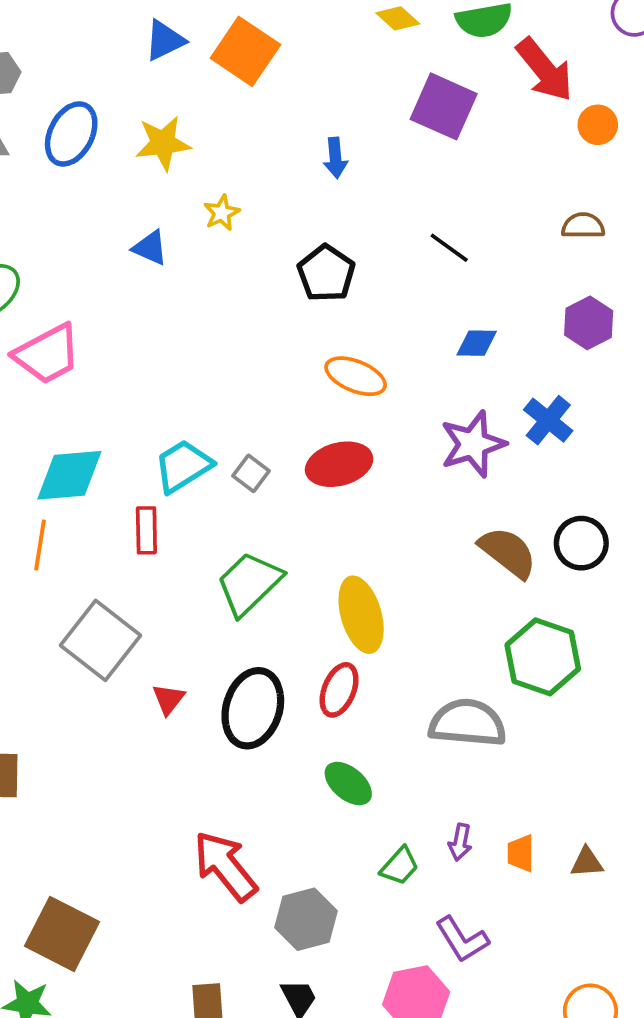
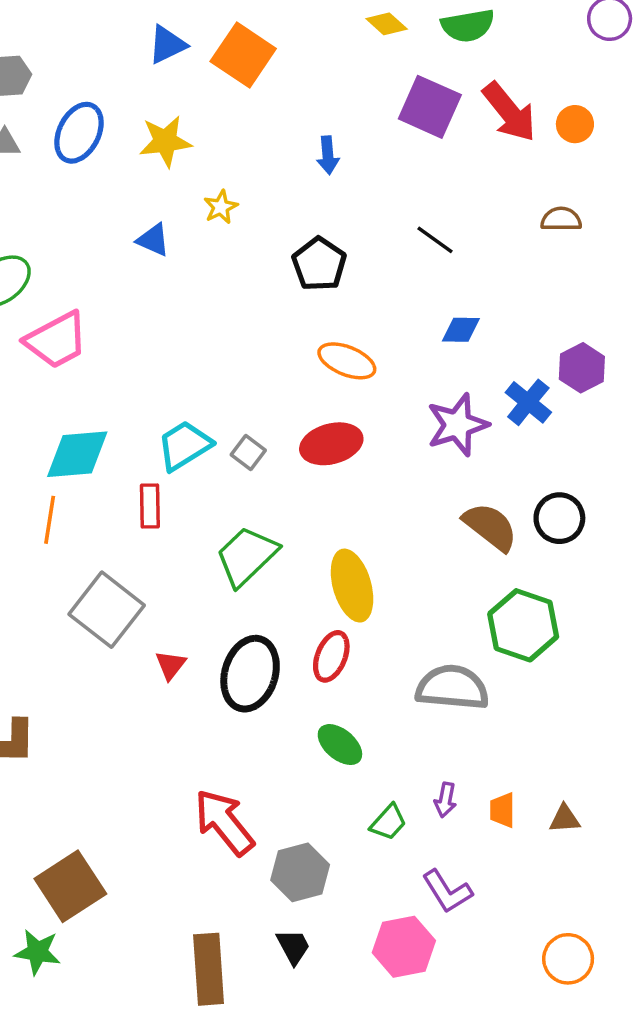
red arrow: (545, 70) -> (509, 112), moved
purple hexagon: (589, 323) -> (582, 368), moved
brown square: (62, 934) -> (70, 886), turned 30

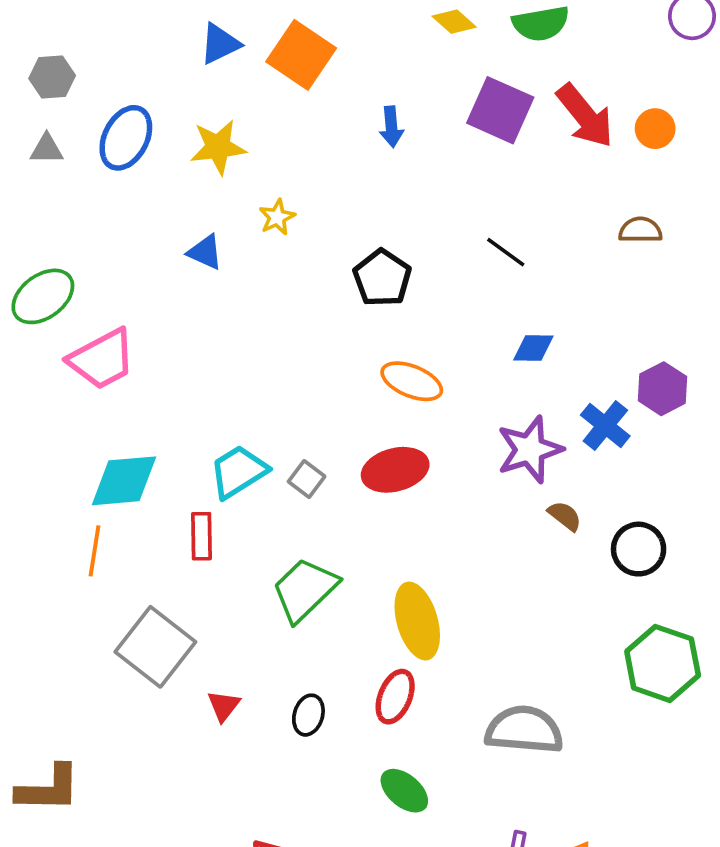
blue arrow: (328, 155) -> (391, 127), moved
brown semicircle: (490, 527) -> (565, 516), moved, size x0.6
green hexagon: (523, 625) -> (663, 663), moved
black ellipse: (250, 674) -> (308, 715), size x0.5

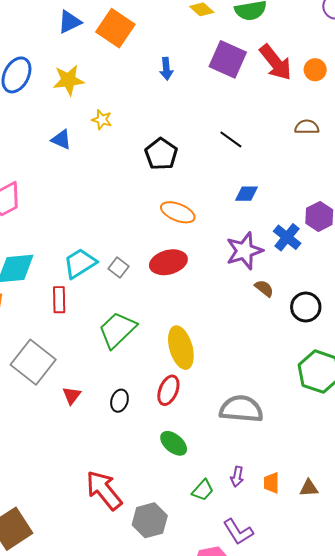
yellow star: (277, 217) -> (102, 120), turned -30

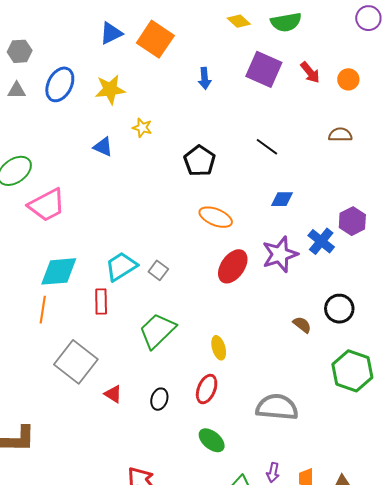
red arrow: (276, 62) -> (310, 72), size x0.6
red ellipse: (168, 262) -> (233, 266), moved, turned -40
brown semicircle: (264, 288) -> (302, 325), moved
yellow ellipse: (181, 348) -> (219, 348), size x0.6
red triangle: (72, 395) -> (113, 394), turned -36

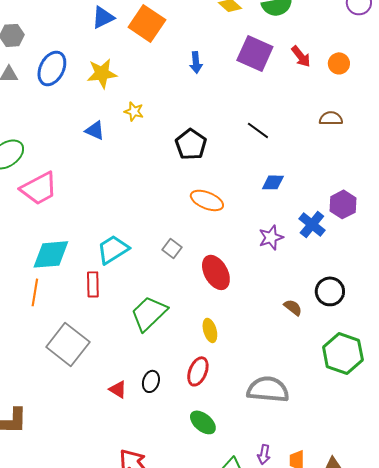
purple star: (280, 254) -> (271, 237), size x0.7
red ellipse: (233, 266) -> (216, 272), moved, turned -64
gray square: (158, 270) -> (172, 248), moved
red triangle: (113, 394) -> (118, 389), moved

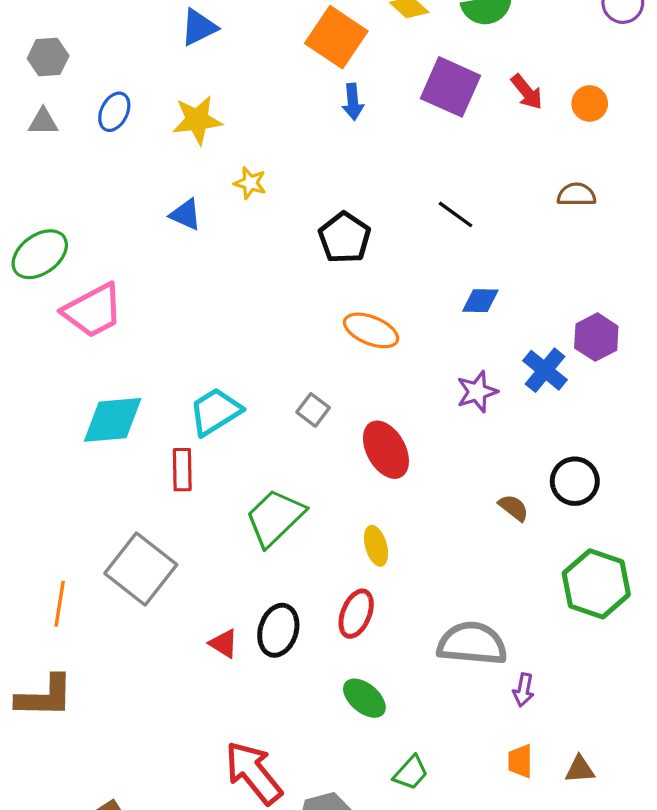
orange square: (147, 23) -> (336, 37), moved
blue ellipse: (52, 68) -> (114, 112), size x0.7
orange line: (35, 292) -> (60, 604), moved
black ellipse: (151, 381) -> (278, 630), size x1.4
purple arrow: (264, 454) -> (523, 690), moved

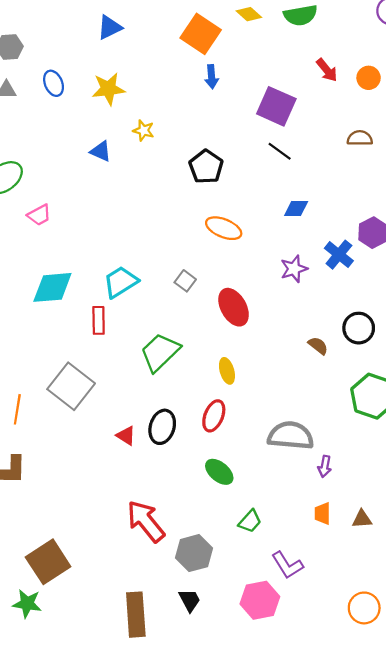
purple square: (451, 87) -> (276, 106), moved
blue ellipse: (114, 112) -> (54, 83), turned -50
pink trapezoid: (93, 311) -> (39, 215), size x0.6

